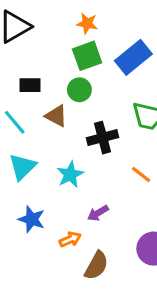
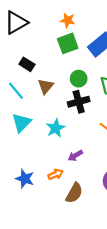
black rectangle: (30, 85) -> (27, 64), turned 32
green circle: (79, 90) -> (79, 79), moved
brown triangle: (56, 116) -> (46, 86), turned 42
blue star: (32, 219) -> (25, 179), moved

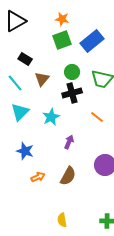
purple arrow: (75, 156) -> (69, 142), turned 144
orange arrow: (56, 174) -> (38, 177), moved
blue star: (25, 179) -> (25, 151), moved

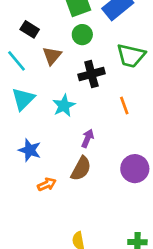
green circle: (72, 72) -> (82, 35), moved
orange line: (97, 117) -> (124, 106), turned 32
brown semicircle: (68, 176) -> (81, 169), moved

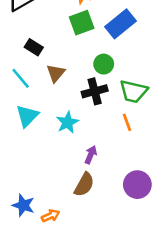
green circle: (82, 35) -> (104, 64), moved
green trapezoid: (131, 56) -> (133, 91), moved
blue star: (30, 150) -> (23, 205), moved
orange arrow: (47, 184) -> (51, 216), moved

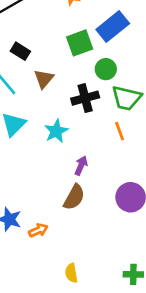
green square: (82, 23) -> (80, 43), moved
green circle: (104, 64) -> (106, 69), moved

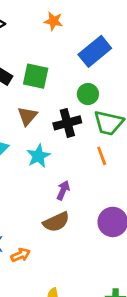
green square: (80, 43) -> (36, 76), moved, turned 32
brown triangle: (44, 79) -> (27, 116), moved
brown semicircle: (74, 197) -> (56, 222), turned 36

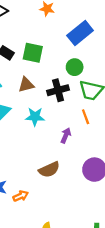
brown triangle: (27, 116) -> (26, 85), turned 35
cyan star: (38, 156) -> (35, 117), turned 30
purple arrow: (63, 190) -> (66, 135), moved

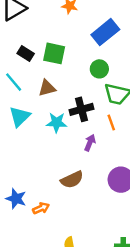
black cross: (58, 90) -> (81, 109), moved

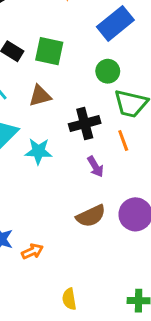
cyan star: (57, 123) -> (38, 151), moved
purple arrow: (90, 143) -> (95, 167), turned 126
brown semicircle: (72, 180) -> (91, 216), moved

